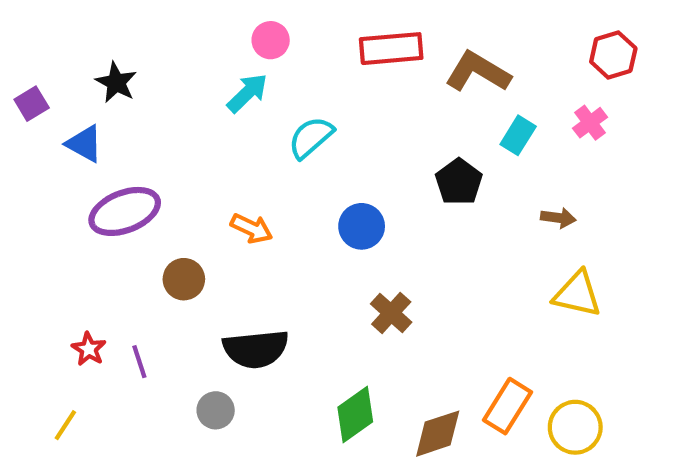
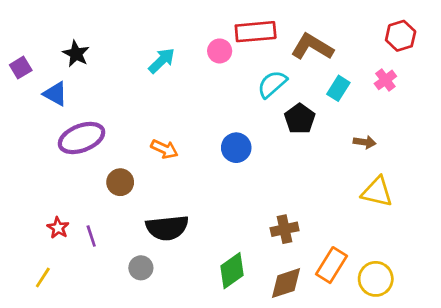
pink circle: (271, 40) -> (220, 51), moved
cyan semicircle: (311, 137) -> (272, 84), moved
brown cross: (391, 313) -> (285, 229), moved, turned 36

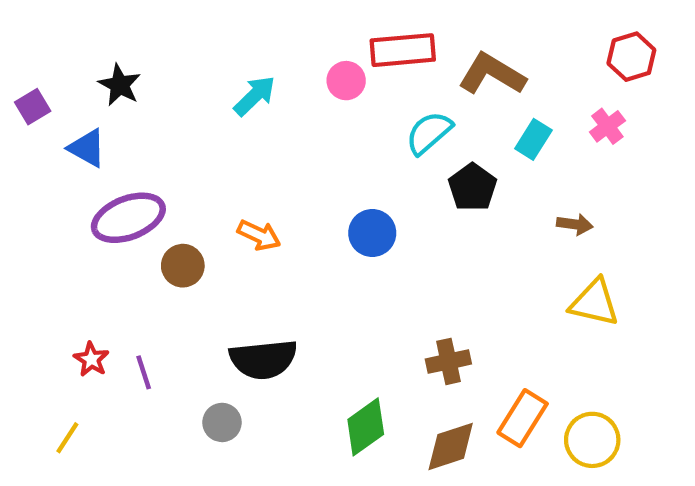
brown circle: (120, 182) -> (183, 266), moved

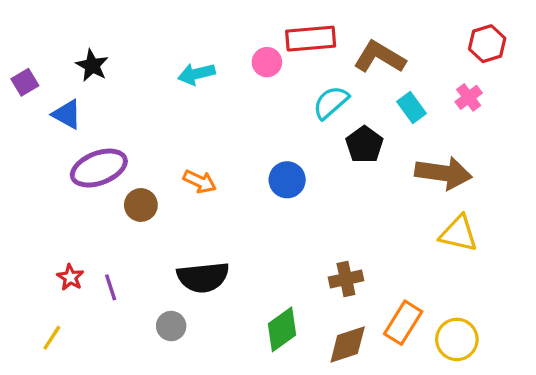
cyan arrow: (255, 96) -> (196, 74), turned -150
cyan rectangle: (533, 139) -> (411, 108), turned -68
brown arrow: (575, 224) -> (443, 173), size x2.0

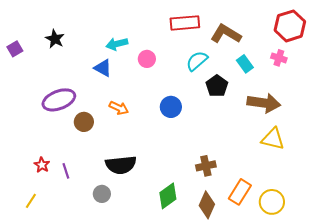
red hexagon: (487, 44) -> (290, 26), size x1.4
pink circle: (267, 62) -> (147, 59), moved
pink cross: (469, 97) -> (279, 58), turned -35
blue triangle: (67, 114) -> (103, 68), moved
brown diamond: (348, 345) -> (207, 205), turned -48

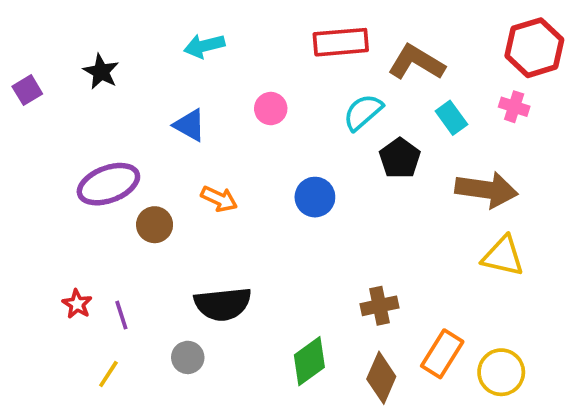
cyan arrow: (117, 44) -> (204, 46), moved
yellow line: (31, 201) -> (108, 374), moved

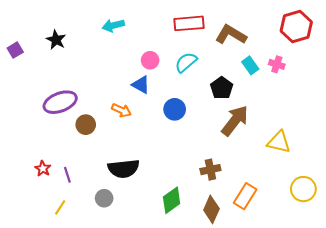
pink cross: (514, 107) -> (277, 64), moved
cyan semicircle: (363, 112) -> (186, 62), moved
blue triangle: (190, 125) -> (141, 85), moved
brown arrow: (486, 190) -> (235, 121), moved, turned -60
yellow circle: (501, 372) -> (303, 189), moved

